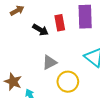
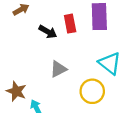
yellow circle: (68, 82) -> (92, 91), moved

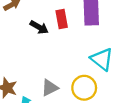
gray triangle: (58, 69) -> (50, 88), moved

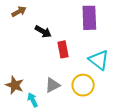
red rectangle: (62, 19) -> (63, 49), moved

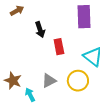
black arrow: (43, 32) -> (40, 30), turned 42

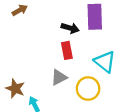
black arrow: (40, 30) -> (70, 28), moved, turned -56
gray triangle: (49, 81) -> (59, 77), moved

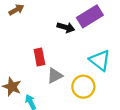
purple rectangle: (95, 17) -> (90, 16), turned 60
red rectangle: (67, 50) -> (39, 57), moved

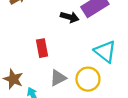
gray triangle: (55, 76) -> (58, 78), moved

